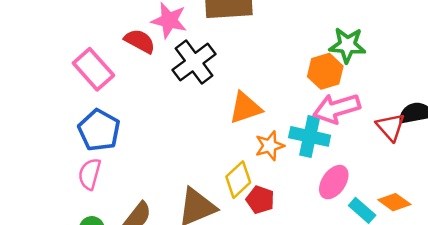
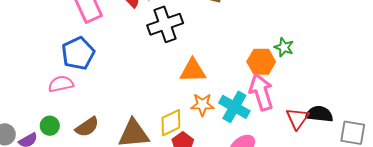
green star: (347, 45) -> (284, 47), size x0.7
pink arrow: (337, 108) -> (261, 92), turned 72
pink semicircle: (90, 174) -> (61, 84), turned 45

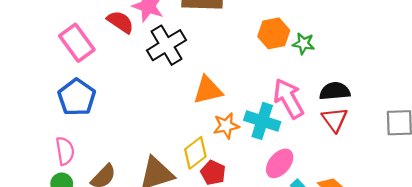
orange hexagon: (261, 62) -> (274, 33), moved
pink semicircle: (61, 84) -> (65, 151), moved, turned 105
black semicircle: (319, 114) -> (335, 91), moved

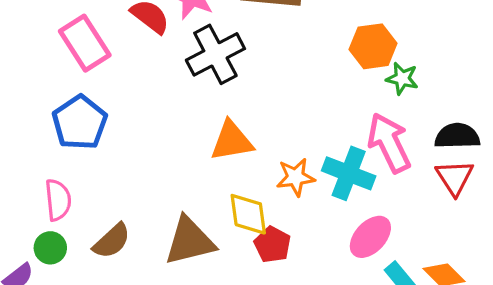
green star: (304, 44) -> (402, 78), moved
orange triangle: (208, 90) -> (232, 141), moved
yellow diamond: (195, 153) -> (248, 214), turned -64

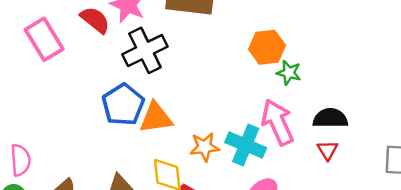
blue pentagon: (80, 123) -> (123, 105), moved
red triangle: (455, 177) -> (328, 150), size x0.7

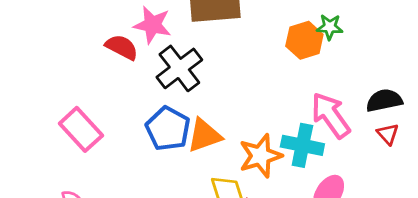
pink rectangle: (44, 39) -> (81, 129), moved
green star: (289, 73) -> (330, 27), moved
orange star: (205, 147) -> (260, 156), size x1.4

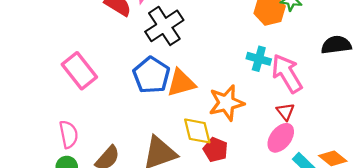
black semicircle: (384, 100) -> (336, 45), moved
red triangle: (388, 134) -> (285, 112), moved
cyan cross: (302, 145) -> (259, 59), moved, size x0.7

